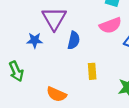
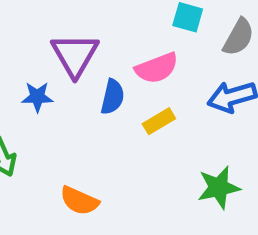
pink semicircle: (110, 25) -> (157, 68), moved
yellow rectangle: (92, 71) -> (159, 121), moved, turned 63

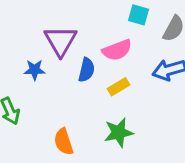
green star: (219, 187) -> (119, 133), moved
orange semicircle: (79, 201) -> (64, 142), turned 48

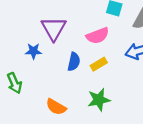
blue semicircle: (87, 70) -> (74, 62), moved
orange semicircle: (64, 142) -> (56, 107), turned -42

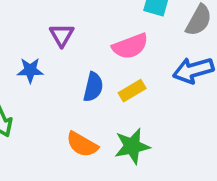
purple triangle: (54, 29) -> (62, 35), size x0.6
orange semicircle: (56, 107) -> (82, 144), moved

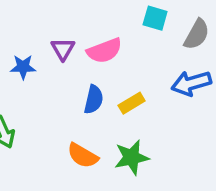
pink semicircle: (130, 46) -> (104, 51), moved
blue star: (30, 70) -> (23, 67), moved

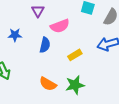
purple triangle: (63, 49) -> (38, 11), moved
blue semicircle: (94, 99) -> (45, 45), moved

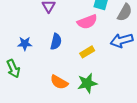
pink semicircle: (60, 26) -> (87, 22), moved
blue star: (15, 35) -> (25, 44), moved

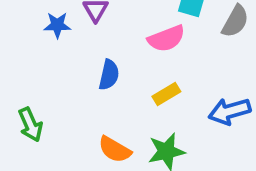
blue arrow: (122, 41) -> (230, 111), moved
blue star: (25, 44) -> (57, 25), moved

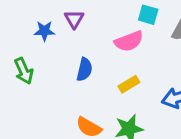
green arrow: (30, 125) -> (24, 71), moved

